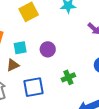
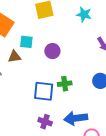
blue square: (34, 87) -> (44, 91), moved

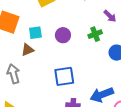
green cross: (65, 84) -> (95, 34), moved

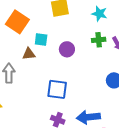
green cross: (95, 34) -> (99, 40), moved

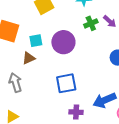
purple circle: (67, 49) -> (63, 42), size x1.5

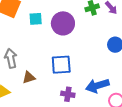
brown triangle: (29, 58) -> (29, 77), moved

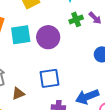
cyan square: (36, 19) -> (21, 35), size x1.5

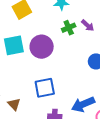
brown triangle: (18, 94) -> (14, 104), turned -48

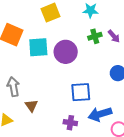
blue square: (45, 88) -> (81, 92), moved

